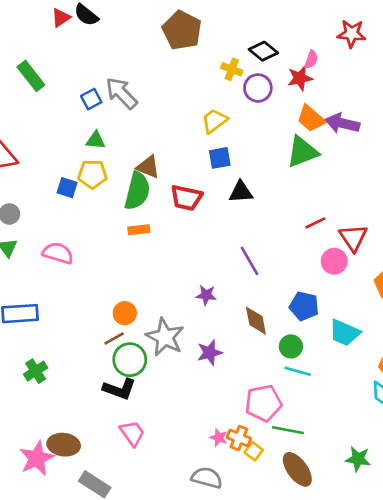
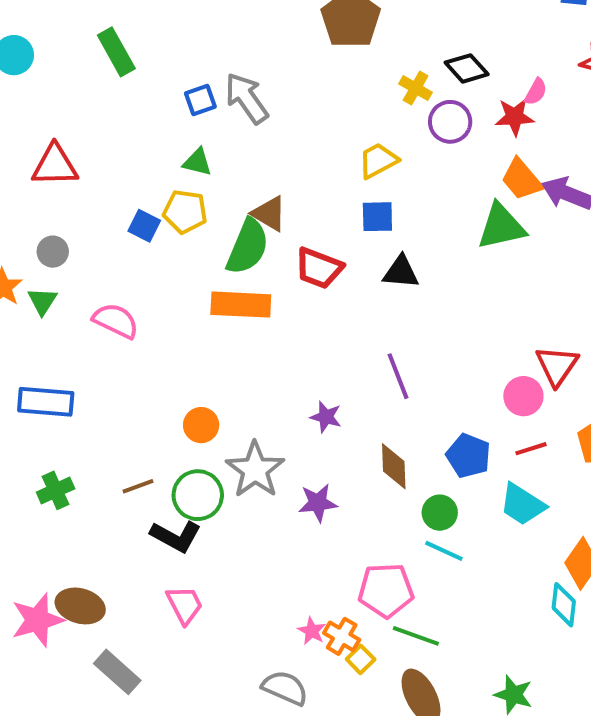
red line: (315, 223) -> (531, 449), moved
orange rectangle: (139, 230) -> (241, 305), size x1.8
brown line: (114, 338) -> (138, 486), moved

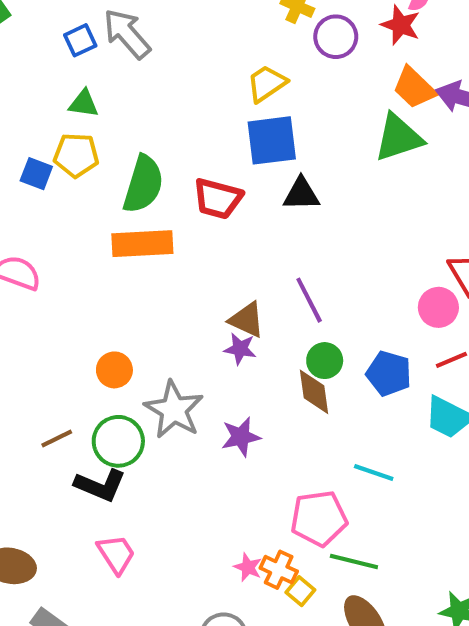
red star: (515, 117) -> (401, 25), turned 30
brown triangle: (269, 214) -> (247, 320), moved
blue square: (377, 217) -> (272, 140), size x1.5
green circle: (440, 513) -> (325, 361), moved

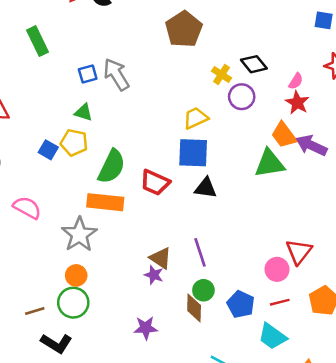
red star: (401, 25) -> (297, 103), moved
gray star: (174, 410) -> (79, 234), moved
green circle: (118, 441) -> (73, 303), moved

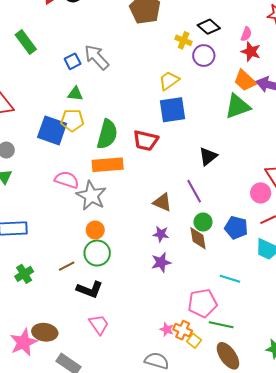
blue square: (48, 150) -> (52, 130), size x1.8
black triangle: (206, 188) -> (208, 156), moved, turned -36
pink semicircle: (27, 208) -> (67, 180), moved
purple star: (154, 275) -> (161, 234), moved

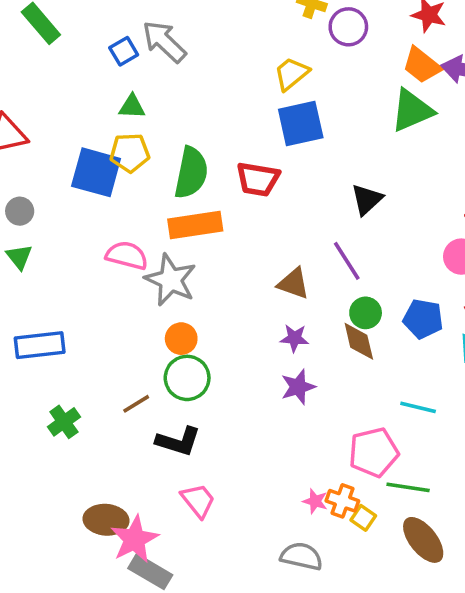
pink star: (24, 342) -> (134, 539), moved

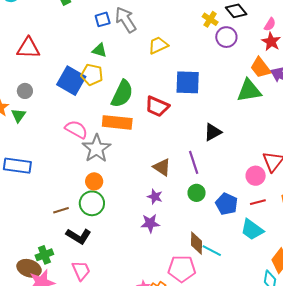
yellow trapezoid: (291, 74) -> (158, 45), moved
brown diamond: (359, 341) -> (196, 243), moved
green cross: (64, 422) -> (44, 255), moved

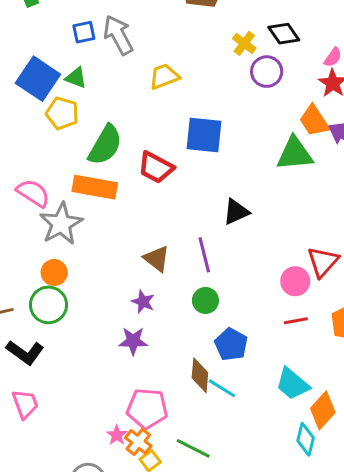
blue square: (71, 81) -> (38, 79), moved
blue pentagon: (227, 204) -> (231, 344), moved
cyan trapezoid: (252, 230) -> (292, 384), moved
pink pentagon: (182, 269) -> (147, 409), moved

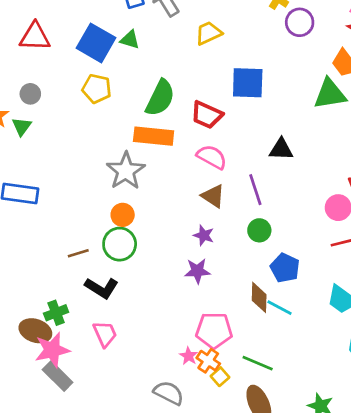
yellow pentagon: (62, 113) -> (97, 89), moved
pink semicircle: (33, 193) -> (212, 157), moved
black triangle: (236, 212) -> (281, 149), turned 30

